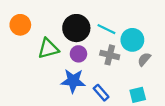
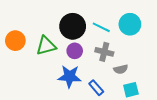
orange circle: (20, 25) -> (15, 41), moved
cyan circle: (132, 40) -> (130, 24), moved
gray semicircle: (144, 59) -> (121, 69), moved, turned -144

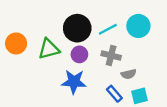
cyan line: (101, 27) -> (108, 29), turned -54
blue rectangle: (96, 88) -> (114, 94), moved

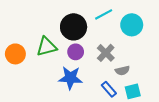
cyan line: (108, 29) -> (104, 14), moved
orange circle: (16, 43) -> (15, 54), moved
gray cross: (111, 55) -> (106, 53), turned 30

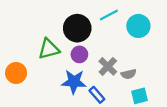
gray cross: (106, 53) -> (108, 66), moved
orange circle: (15, 54) -> (16, 73), moved
blue rectangle: (109, 89) -> (97, 95), moved

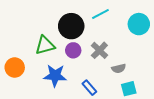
cyan circle: (138, 26) -> (139, 24), moved
gray cross: (108, 66) -> (99, 50), moved
blue star: (74, 82) -> (55, 76), moved

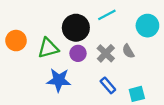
orange circle: (15, 67) -> (16, 41), moved
gray semicircle: (119, 68) -> (128, 51), moved, turned 72
blue rectangle: (89, 88) -> (108, 85), moved

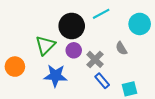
orange circle: (16, 41) -> (15, 67), moved
green triangle: (48, 48) -> (45, 45), turned -30
gray cross: (106, 53) -> (95, 59), moved

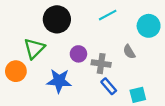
black circle: (72, 26) -> (57, 19), moved
green triangle: (45, 45) -> (34, 48), moved
gray cross: (95, 59) -> (101, 64), turned -36

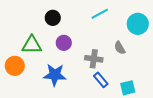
black circle: (57, 19) -> (53, 18), size x0.6
green triangle: (34, 48) -> (32, 45), turned 45
purple circle: (78, 54) -> (64, 43), moved

